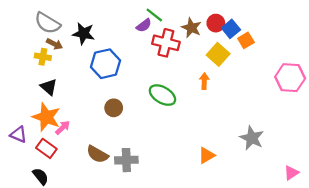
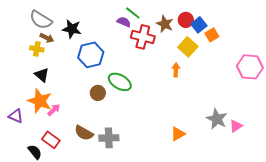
purple semicircle: (144, 25) -> (124, 22), turned -120
green ellipse: (162, 95) -> (120, 82), moved
red rectangle: (46, 148) -> (51, 140), moved
pink triangle: (291, 173) -> (236, 126), moved

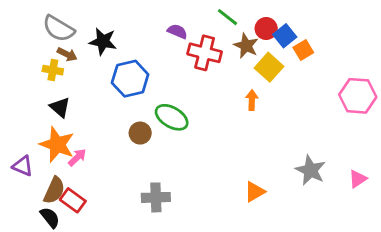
green line: (133, 13) -> (227, 17), moved
brown star: (165, 24) -> (246, 46), moved
pink triangle: (236, 126) -> (358, 179), moved
brown semicircle: (84, 133) -> (54, 190), moved, turned -96

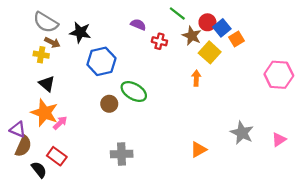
red cross: (205, 53) -> (159, 41), size x0.6
brown semicircle: (54, 190) -> (23, 146), moved

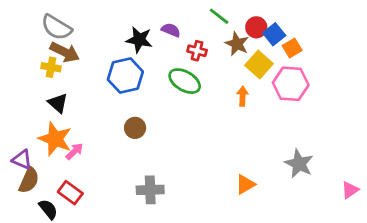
black star: (80, 32) -> (139, 40), moved
brown arrow: (52, 42) -> (65, 52), size x1.5
pink hexagon: (279, 75) -> (291, 84), moved
green ellipse: (134, 92) -> (185, 81), moved
pink triangle: (279, 139) -> (350, 190), moved

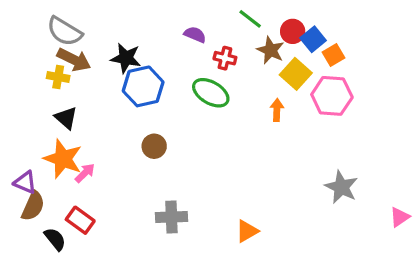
black star: (139, 40) -> (126, 58), moved
orange triangle: (245, 184) -> (247, 231), moved

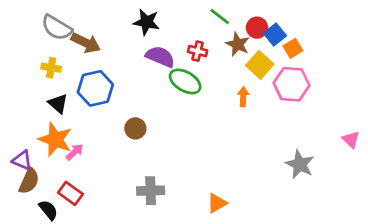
purple semicircle: (195, 35) -> (160, 57), moved, size x1.5
black star: (126, 58) -> (146, 22), moved
brown arrow: (74, 60) -> (86, 43), moved
blue hexagon: (143, 86) -> (95, 88), moved
pink triangle: (400, 217) -> (351, 139), moved, turned -42

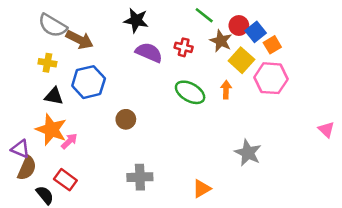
green ellipse: (185, 81) -> (190, 92), moved
black triangle: (58, 104) -> (54, 96), turned -30
gray star: (300, 164) -> (248, 153), moved

